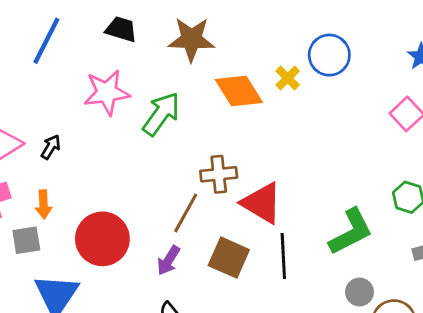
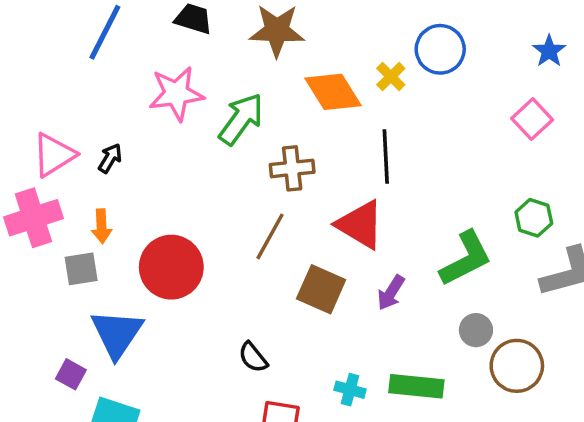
brown cross: (219, 174) -> (292, 168), moved
black line: (283, 256) -> (386, 157), moved
purple arrow: (168, 260) -> (391, 293), moved

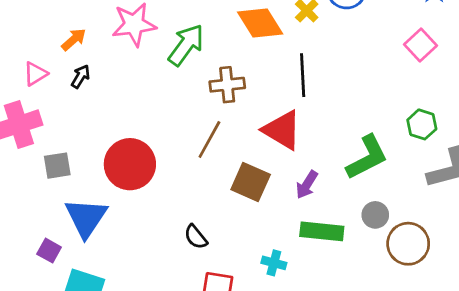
pink triangle: (54, 155) -> (35, 74), size x0.7
orange arrow: (102, 226) -> (74, 39), moved, turned -128
green rectangle: (416, 386) -> (322, 231), moved

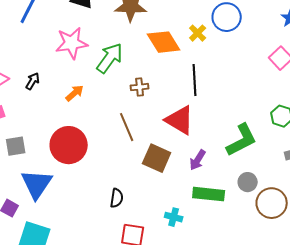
orange arrow: (74, 39) -> (75, 93), moved
brown cross: (227, 85) -> (140, 87), size x0.7
brown line: (209, 140) -> (127, 127), turned -52
black semicircle: (196, 237) -> (117, 198), turned -132

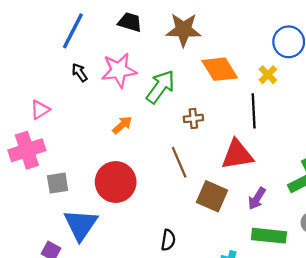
yellow cross: (198, 33) -> (268, 75), moved
black arrow: (33, 81) -> (79, 72), moved, turned -66
red triangle: (180, 120) -> (237, 155), turned -40

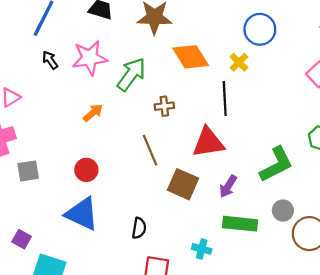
red circle: (116, 182) -> (86, 170), size x0.6
blue triangle: (81, 225) -> (82, 214), moved, turned -39

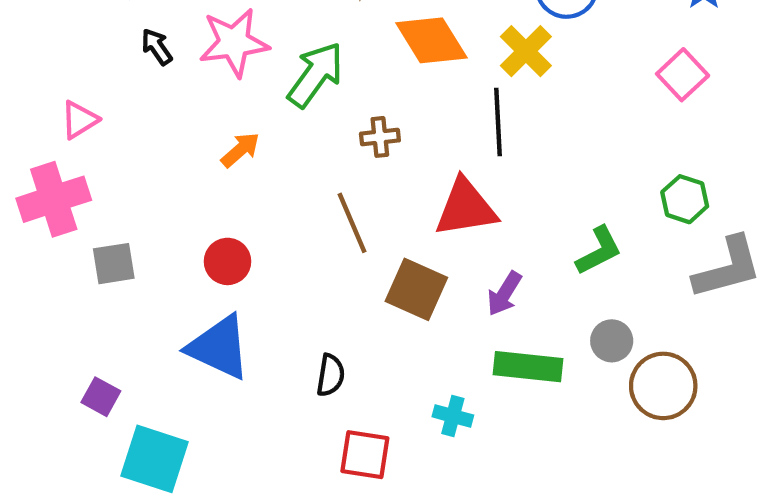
yellow cross: (239, 62) -> (526, 51), size x1.4
green L-shape: (276, 164) -> (599, 251), size x0.7

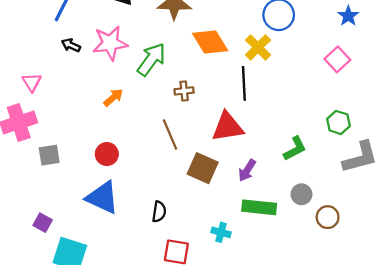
black arrow: (157, 47) -> (71, 45), turned -30
pink triangle: (79, 120) -> (32, 82), turned -30
brown circle: (663, 386) -> (328, 217), size x0.7

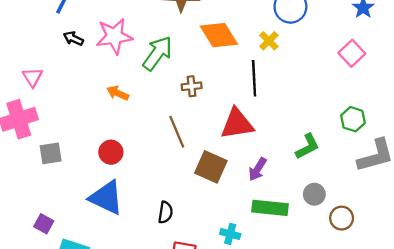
yellow cross: (258, 47) -> (269, 41), size x0.7
orange arrow: (113, 97) -> (118, 93), turned -114

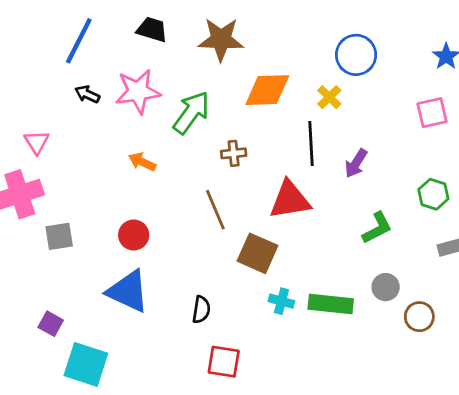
orange diamond: (219, 35) -> (267, 90), turned -60
pink square: (352, 53) -> (432, 113), turned 30
purple arrow: (257, 169) -> (356, 163), moved
cyan cross: (230, 234) -> (281, 301), moved

